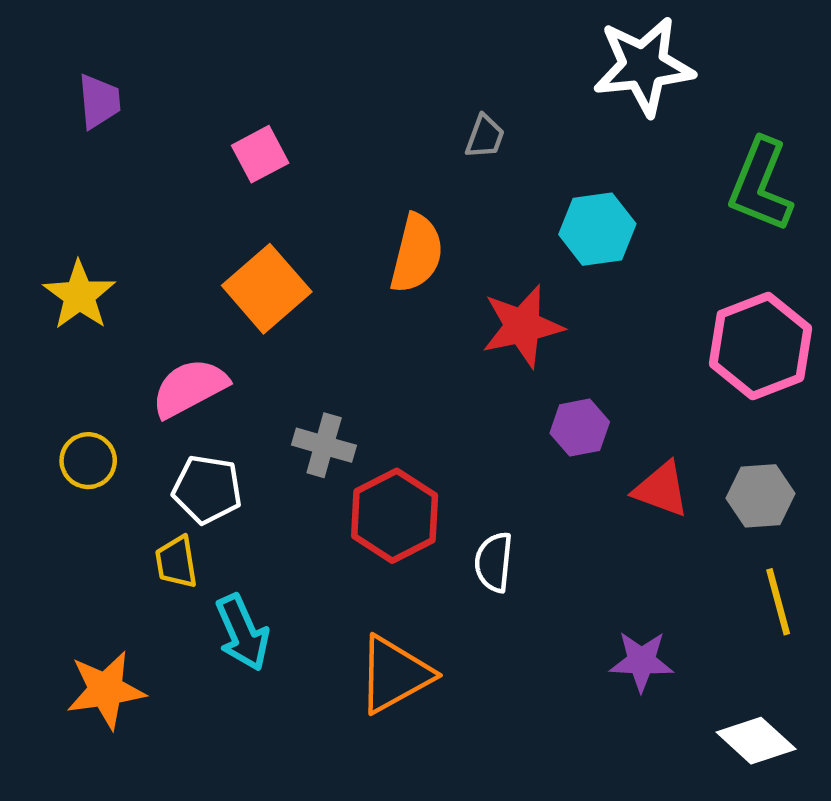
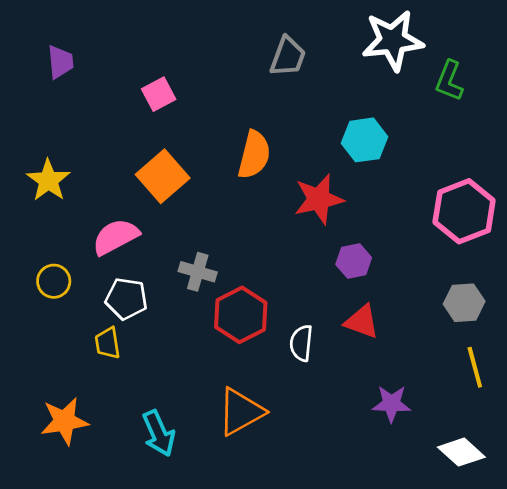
gray trapezoid: (485, 137) -> (288, 57), moved, size x1.5
green L-shape: (760, 185) -> (449, 81), moved, size x0.7
red triangle: (661, 489) -> (362, 322), moved
cyan arrow: (242, 633) -> (159, 433), moved

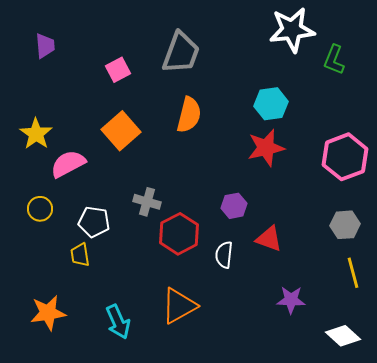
gray trapezoid: (288, 57) -> (181, 53), moved, size x1.4
red star: (319, 199) -> (266, 148), moved
pink semicircle: (116, 237) -> (68, 164), moved
purple hexagon: (354, 261) -> (234, 206), moved

